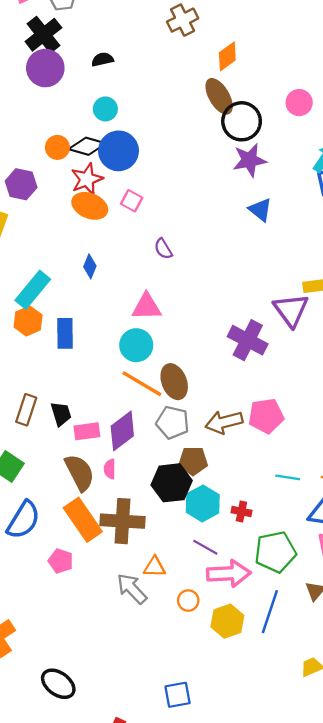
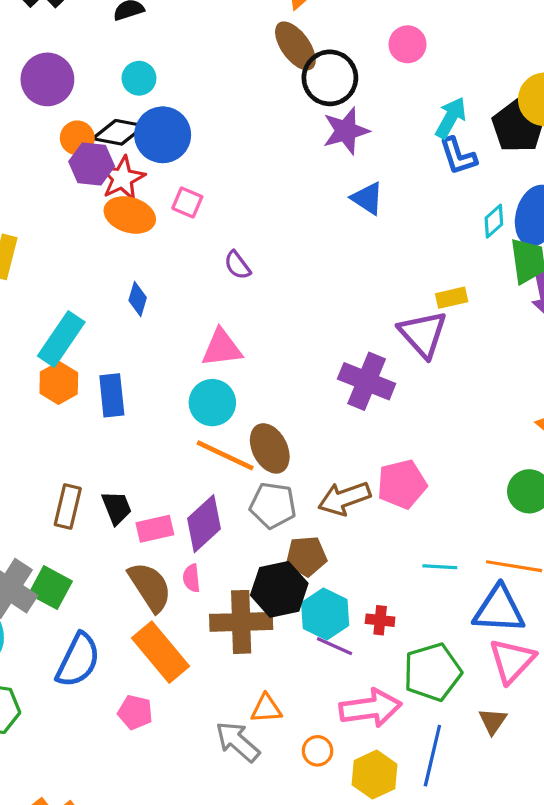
purple circle: (45, 68) -> (47, 79), moved
purple hexagon: (21, 184) -> (92, 164), moved
brown cross: (122, 521) -> (241, 622), moved
purple line: (205, 547) -> (334, 646), moved

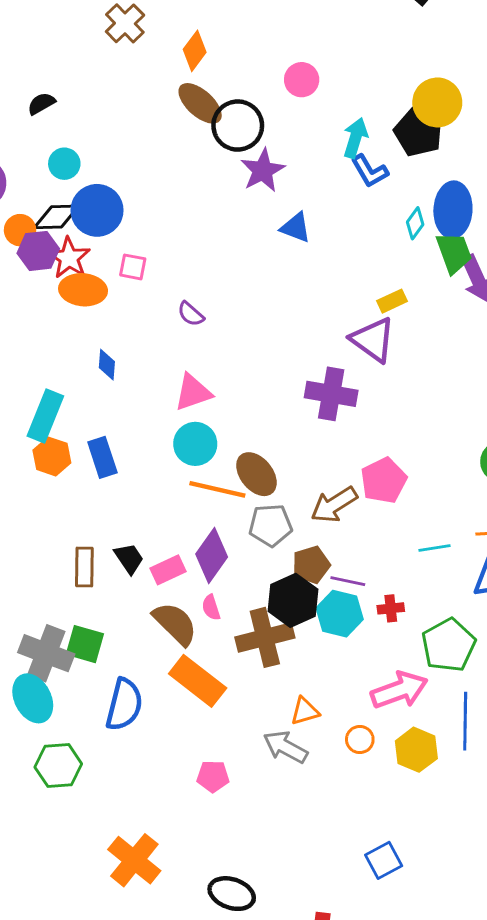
purple line: (334, 646) -> (348, 581), moved
pink pentagon: (135, 712) -> (213, 776), moved

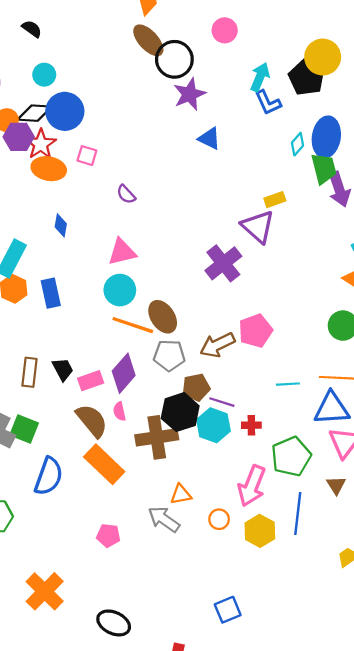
black semicircle: (41, 104) -> (32, 29), turned 60
purple cross: (331, 394) -> (223, 263), turned 36
pink arrow: (399, 690) -> (252, 486), turned 126

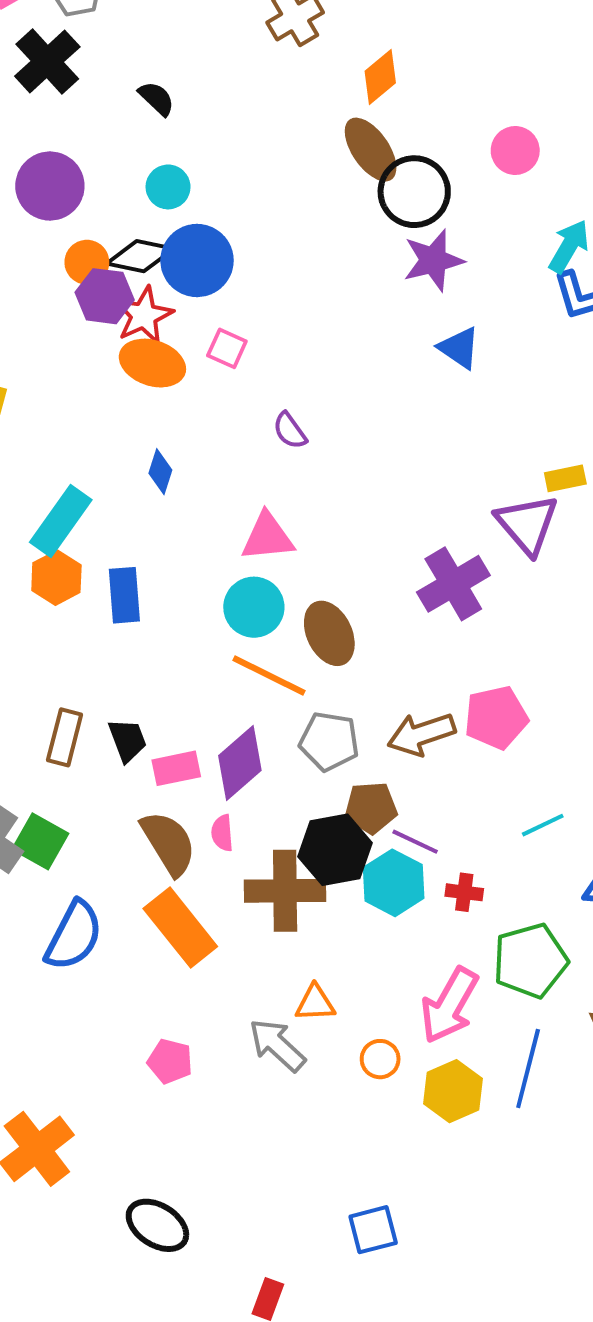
brown ellipse: (163, 317) -> (329, 633), moved
cyan line: (288, 384) -> (543, 825), turned -30

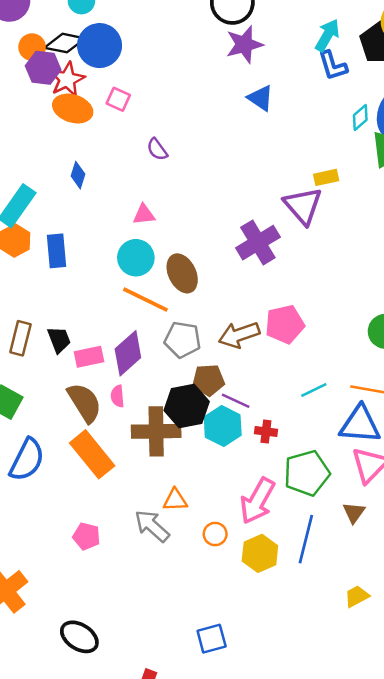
pink triangle: (267, 537) -> (144, 215), size x0.7

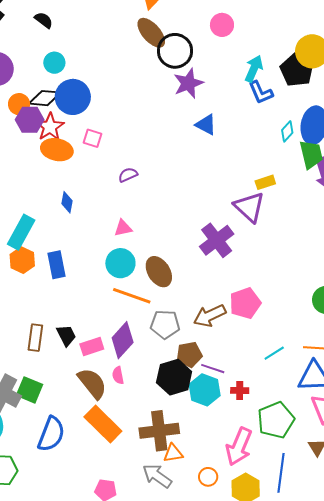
purple semicircle: (157, 149) -> (128, 175), turned 108
brown cross: (156, 431) -> (159, 431), moved

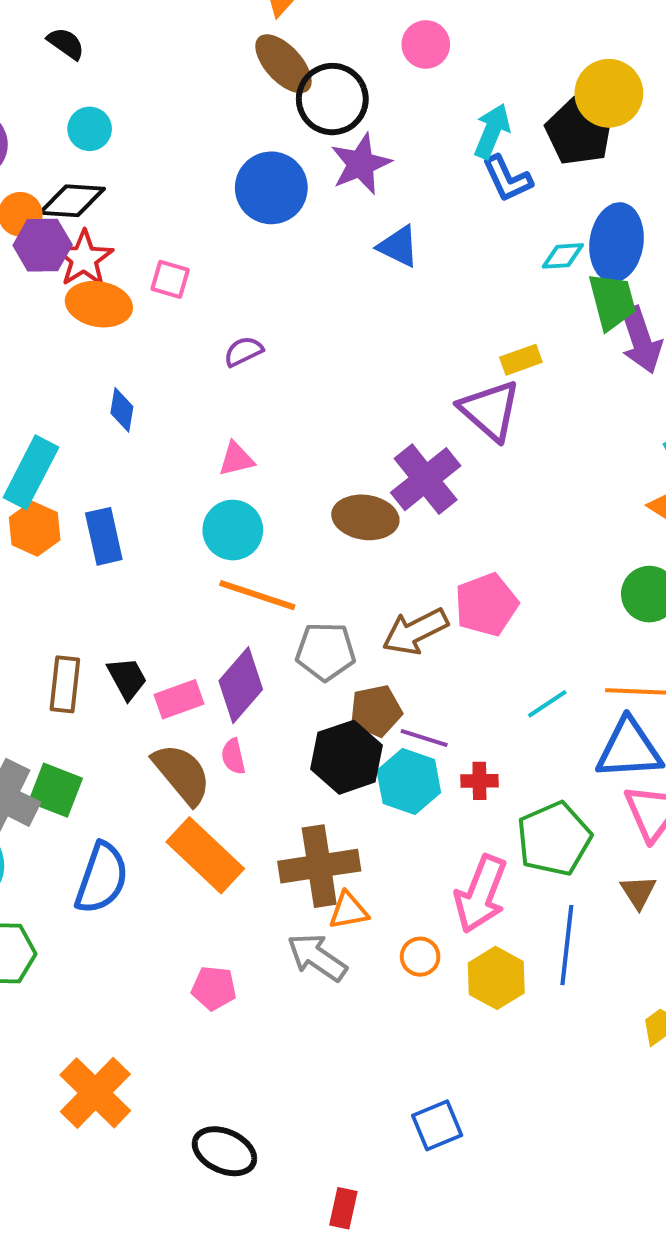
blue circle: (73, 97) -> (271, 188), moved
cyan diamond: (287, 131) -> (563, 256), turned 45
brown ellipse: (159, 272) -> (365, 517), moved, turned -48

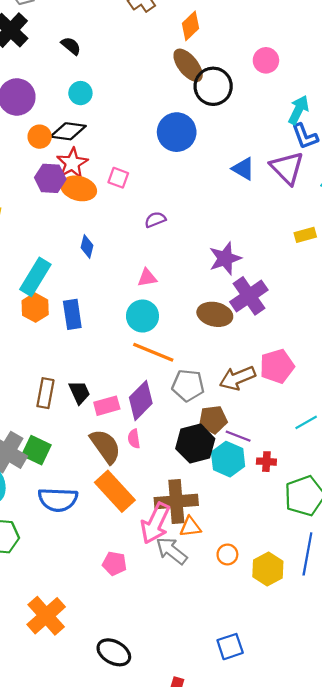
purple star: (361, 164) -> (225, 258), moved
purple hexagon: (43, 245) -> (50, 178), moved
purple triangle: (490, 410) -> (287, 168), moved
blue semicircle: (102, 878) -> (58, 500), turned 69
pink arrow: (481, 894) -> (155, 523), moved

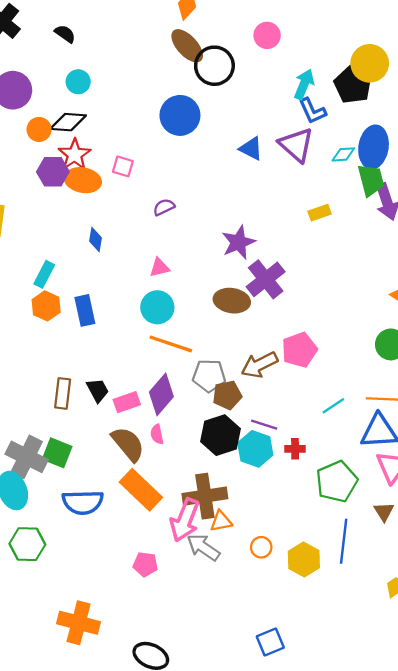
cyan rectangle: (35, 277) -> (44, 274), size x0.7
brown pentagon: (213, 420) -> (227, 395), moved
orange cross: (46, 616) -> (79, 623), turned -30

